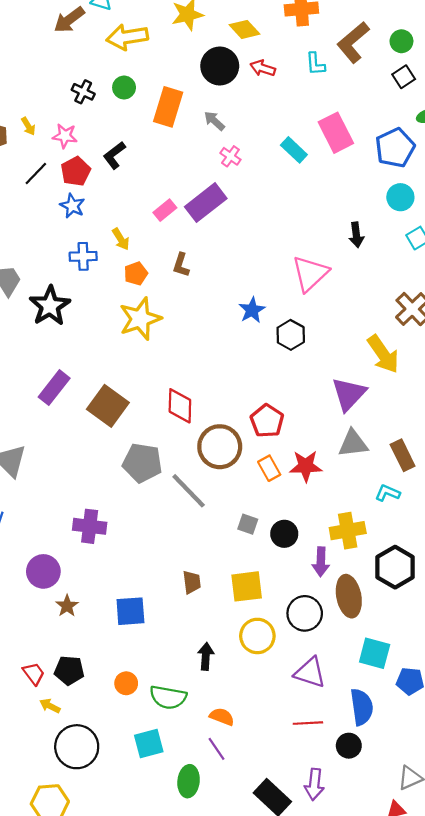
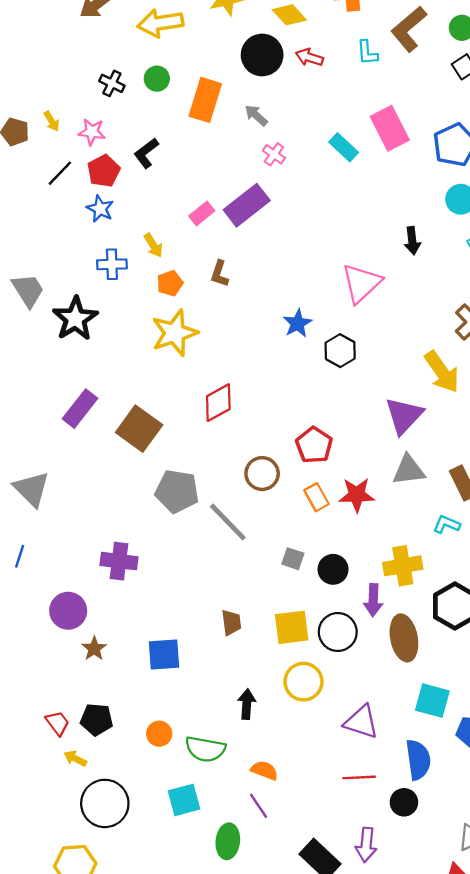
red diamond: (180, 406) -> (218, 403), moved, turned 60
brown circle: (220, 447) -> (262, 474), size x0.7
black circle: (305, 613) -> (338, 632), moved

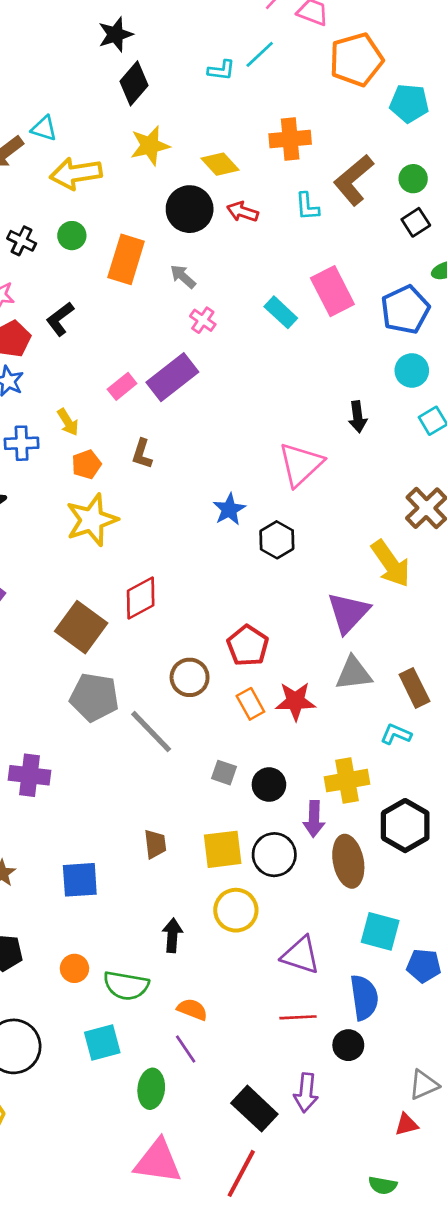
brown square: (139, 429) -> (81, 627), moved

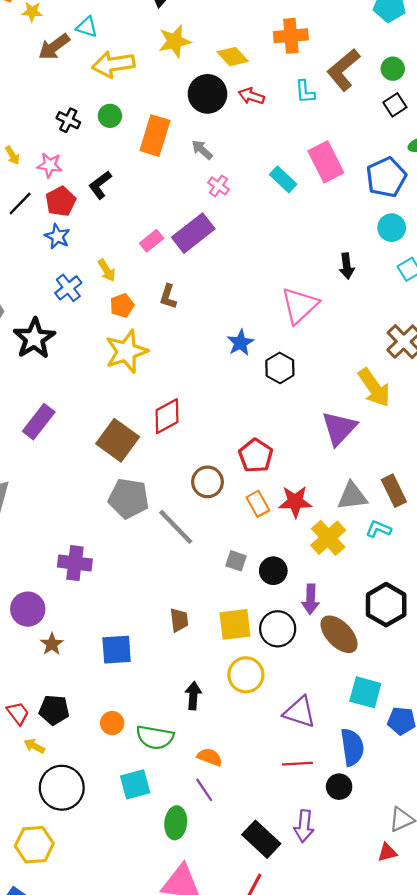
blue cross: (22, 443) -> (68, 288), turned -36
gray triangle: (354, 673) -> (352, 496), moved
yellow cross: (347, 781) -> (328, 538), moved, turned -32
brown ellipse: (348, 861) -> (339, 634), turned -33

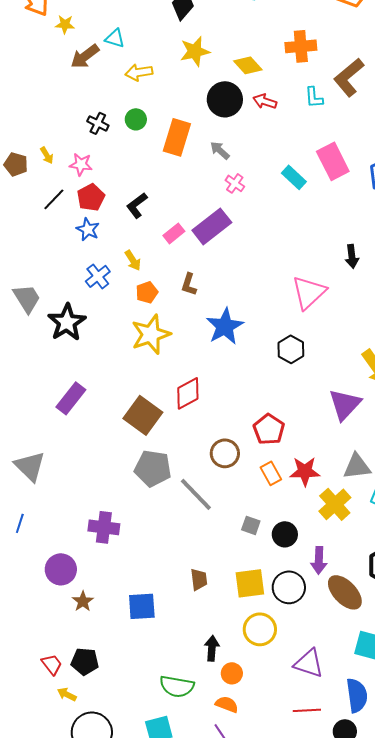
yellow arrow: (113, 64) -> (139, 72), size x0.7
black L-shape: (100, 185) -> (137, 205), moved
blue star: (240, 343) -> (225, 326), moved, size x1.5
orange circle: (112, 723) -> (232, 673), moved

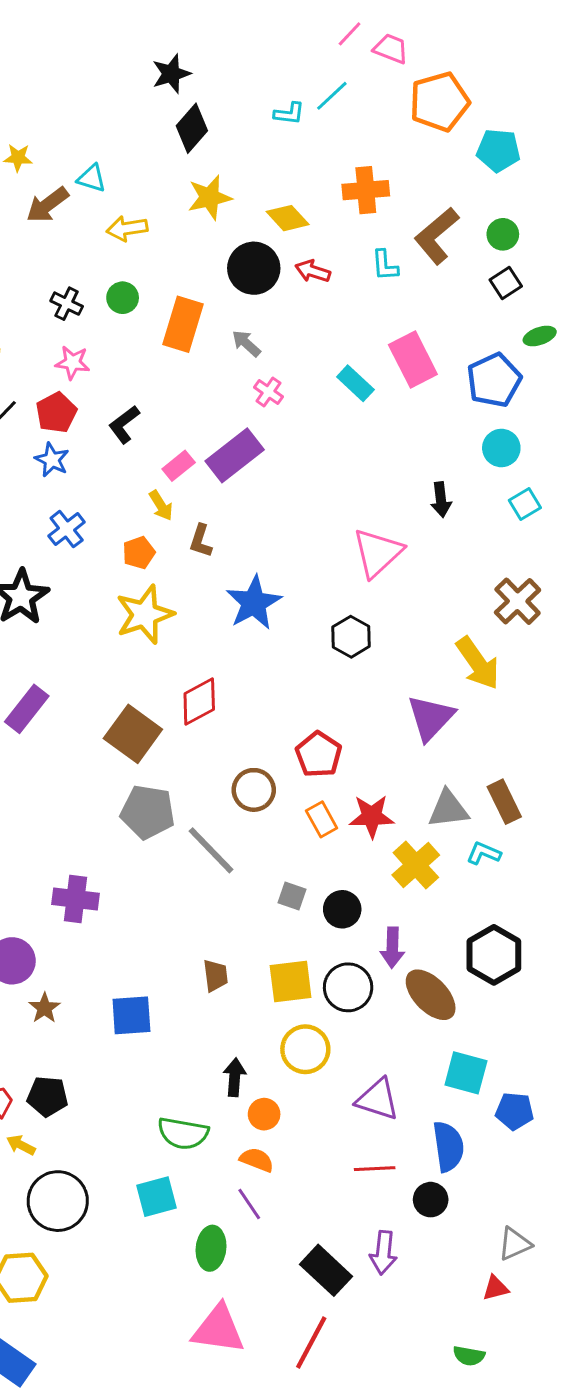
pink star: (81, 164) -> (72, 363), moved
yellow arrow: (133, 260) -> (161, 505), moved

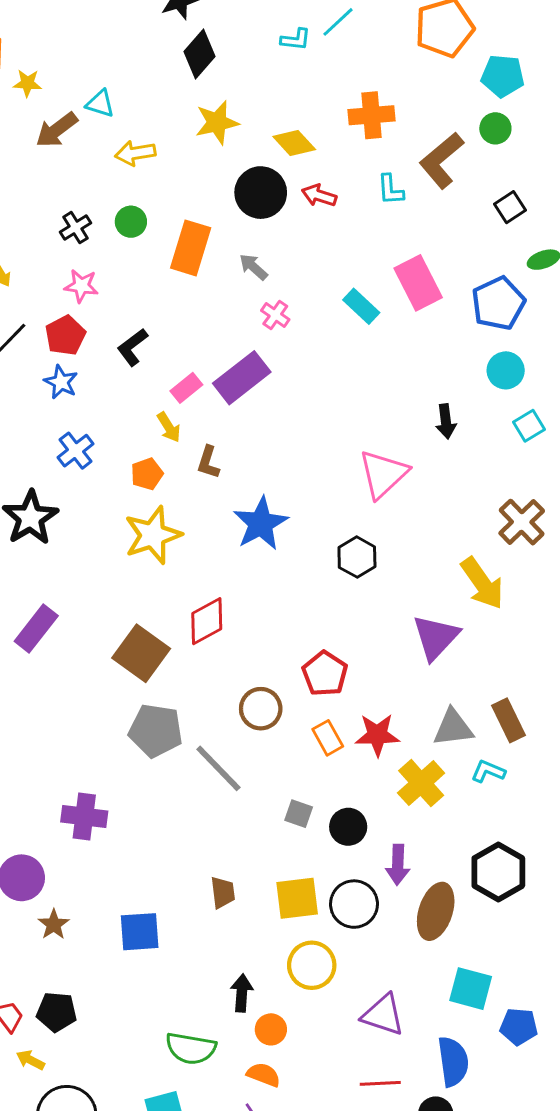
green circle: (503, 234) -> (495, 128), moved
black cross: (67, 304) -> (76, 228), turned 32
brown ellipse: (431, 995) -> (436, 911), turned 62

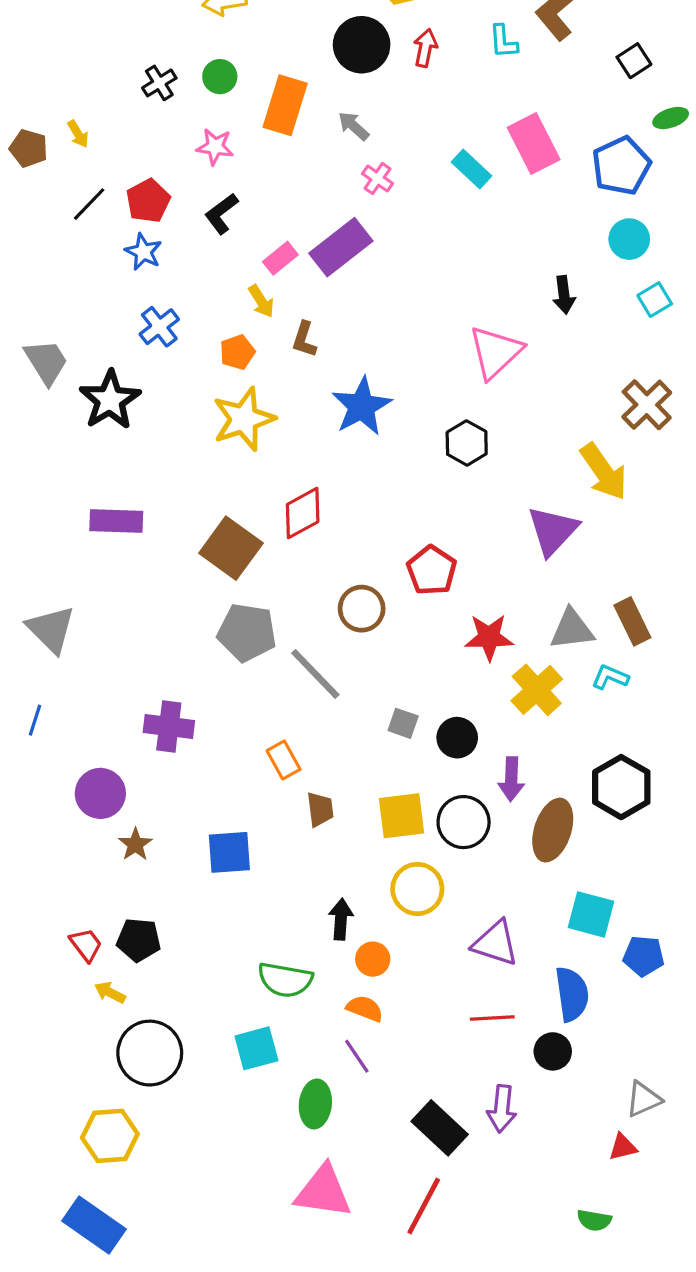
red arrow: (319, 195) -> (425, 48), turned 84
pink star: (81, 286) -> (215, 147), moved
purple rectangle: (36, 628) -> (116, 521), turned 54
orange rectangle: (328, 738) -> (284, 760), moved

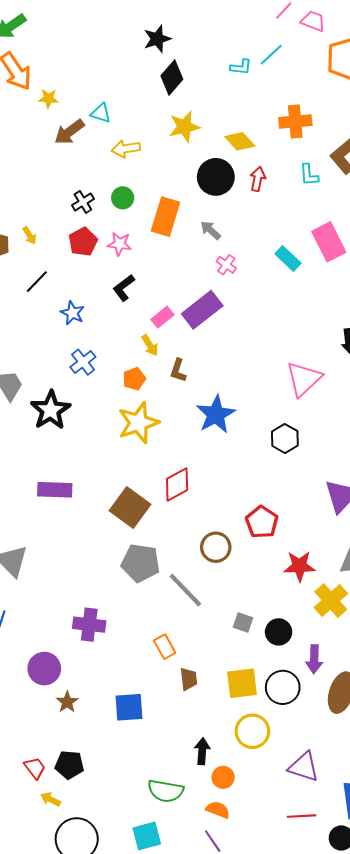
red pentagon: (148, 201) -> (83, 242), moved

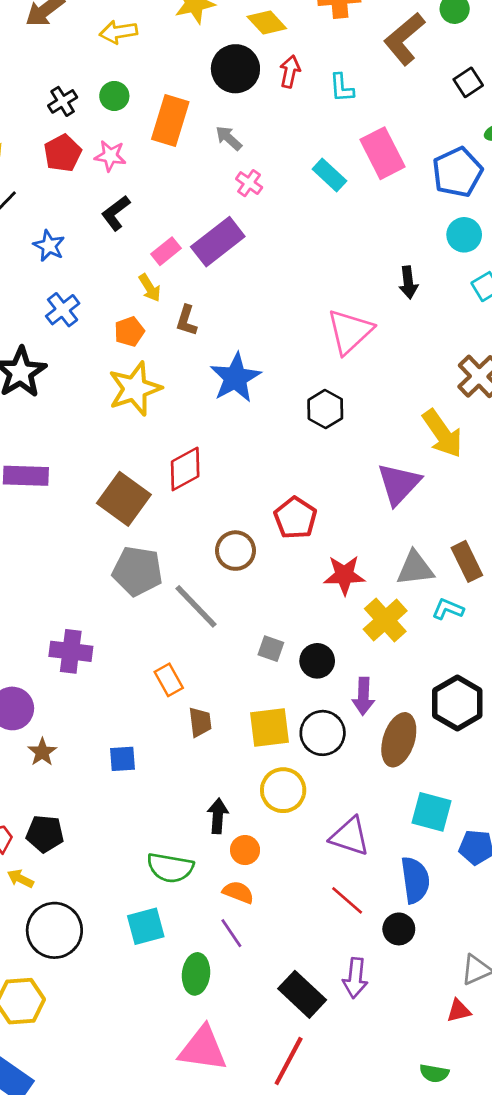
cyan L-shape: (309, 175) -> (342, 88), moved
blue square: (129, 707) -> (123, 759), size x0.7
red line: (302, 816) -> (347, 900), turned 44

